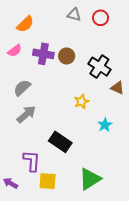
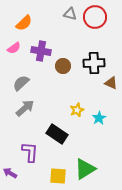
red circle: (101, 18) -> (95, 17), size x1.5
brown circle: (67, 56) -> (63, 66), moved
black cross: (99, 67) -> (94, 63), turned -35
yellow star: (81, 102) -> (77, 110), moved
yellow square: (48, 181) -> (58, 176), moved

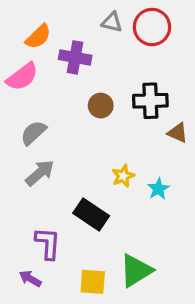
pink semicircle: (14, 48) -> (22, 77), size x1.5
purple cross: (41, 51) -> (75, 57), moved
purple arrow: (10, 173) -> (30, 279), moved

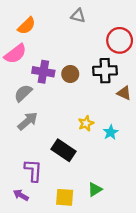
red circle: (152, 27) -> (120, 40), moved
purple cross: (75, 57) -> (43, 72), moved
green triangle: (136, 271) -> (95, 189), size x0.6

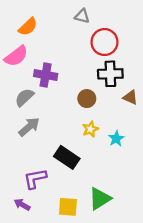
red circle: (120, 40) -> (104, 42), moved
brown circle: (70, 74) -> (87, 99), moved
purple L-shape: (33, 170) -> (35, 179), turned -105
green triangle: (95, 189) -> (100, 199), size x1.5

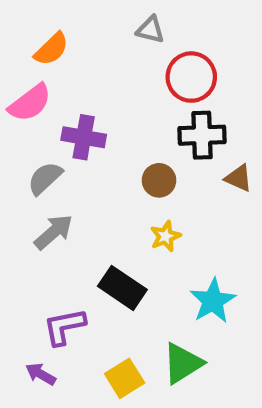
cyan star: (116, 139) -> (213, 301), moved, size x1.5
yellow square: (68, 207) -> (125, 378), turned -36

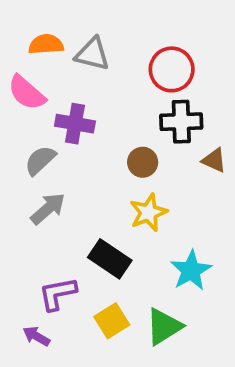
gray triangle: (150, 30) -> (92, 54), moved, size x1.4
orange semicircle: (51, 49) -> (46, 44), turned -140
pink semicircle: (30, 103) -> (27, 93), turned 78
yellow star: (165, 236) -> (148, 212), size x1.4
yellow square: (125, 378) -> (112, 321), moved

